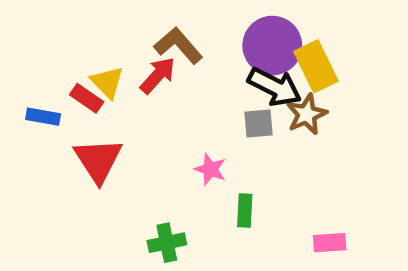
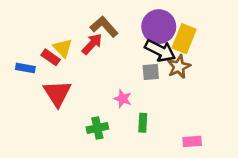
yellow rectangle: (316, 66) -> (184, 39), turned 48
green cross: (167, 243) -> (97, 128), moved

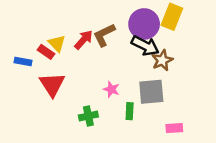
brown L-shape: (104, 27) -> (104, 35), moved, turned -75
yellow rectangle: (184, 39) -> (172, 17), moved
gray square: (151, 72) -> (151, 92), moved, size x1.6

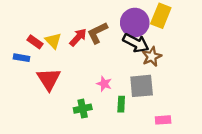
red rectangle: (46, 52) -> (35, 42), moved

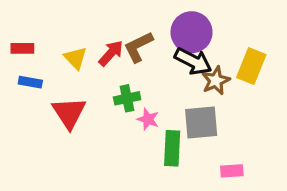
yellow rectangle: (161, 16) -> (251, 66), moved
red rectangle: (35, 42) -> (22, 48), moved, turned -35
green rectangle: (121, 104) -> (172, 148), size x1.5
green cross: (83, 109) -> (127, 98), moved

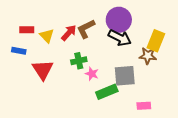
red rectangle: (22, 48) -> (27, 30), moved
brown star: (216, 81) -> (148, 56), moved, turned 30
green rectangle: (172, 148) -> (107, 92), turned 65

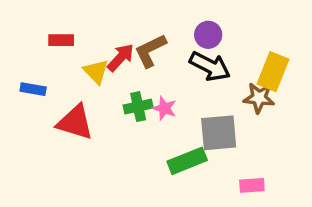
purple circle: (119, 20) -> (208, 35), size x0.6
red rectangle: (27, 30) -> (61, 40), moved
yellow triangle: (47, 36) -> (96, 72), moved
red triangle: (43, 70) -> (75, 122), turned -40
pink star: (92, 74) -> (164, 108), moved

